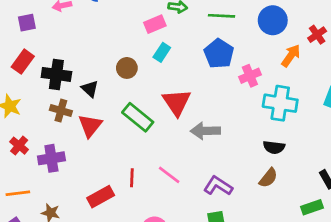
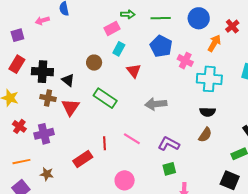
pink cross: (250, 76) -> (185, 61), turned -35
red triangle: (177, 102) -> (134, 71), moved, size x0.7

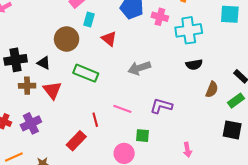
brown circle: (94, 63) -> (67, 39), size x1.5
brown semicircle: (205, 135) -> (212, 89), moved
green square: (169, 169) -> (143, 136), moved, turned 32

